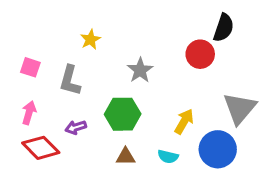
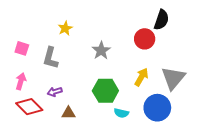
green hexagon: (123, 114) -> (105, 91), moved
yellow arrow: (184, 121) -> (141, 77), moved
brown triangle: (126, 157) -> (68, 113), moved

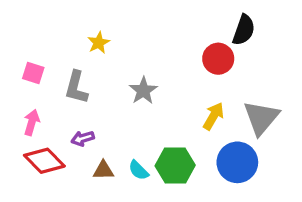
gray star: (101, 51) -> (143, 91), moved
green hexagon: (105, 91) -> (175, 166), moved
cyan semicircle: (121, 113) -> (138, 170), moved, turned 32

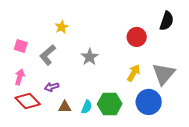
black semicircle: (244, 30) -> (167, 21), moved
gray L-shape: (76, 87) -> (48, 55), turned 35
cyan semicircle: (138, 170) -> (87, 107), turned -112

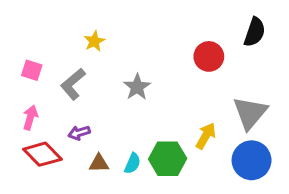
yellow arrow: (134, 73) -> (206, 136), moved
blue circle: (149, 102) -> (252, 160), moved

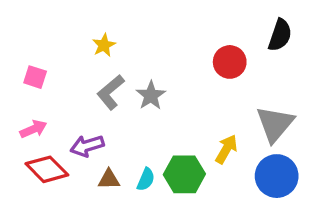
gray L-shape: (73, 84) -> (111, 92), moved
pink arrow: (30, 118) -> (33, 129), turned 50
purple arrow: (79, 133) -> (87, 146), size x1.4

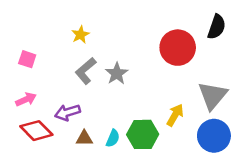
red circle: (230, 62) -> (178, 48), size x1.4

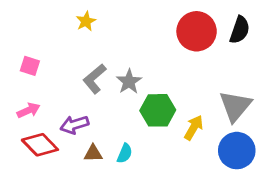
yellow star: (80, 35) -> (86, 21), moved
red circle: (178, 48) -> (197, 31), moved
green hexagon: (143, 134) -> (158, 110), moved

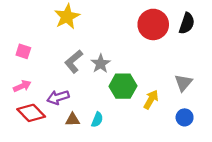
yellow star: (86, 21) -> (67, 17), size x1.6
gray triangle: (235, 106) -> (183, 83), size x0.7
blue circle: (237, 151) -> (185, 117), size x0.6

